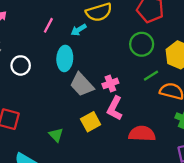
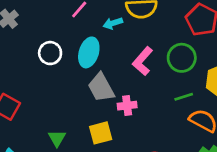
white circle: (21, 65) -> (50, 53), moved
pink cross: (110, 83) -> (127, 106), moved
pink L-shape: (115, 108) -> (143, 61), moved

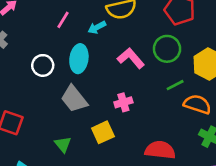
pink L-shape: (143, 61) -> (131, 58), turned 108
gray trapezoid: (101, 88) -> (74, 99), moved

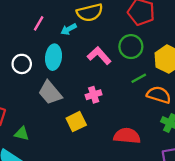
green triangle: (63, 144) -> (22, 134), moved, turned -35

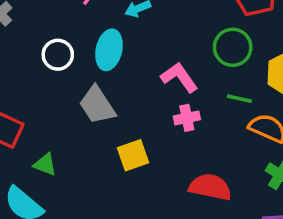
pink L-shape: (99, 56) -> (179, 77), moved
green line: (139, 78) -> (239, 99), turned 35
pink cross: (94, 95) -> (187, 118), moved

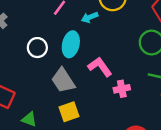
pink L-shape: (179, 77) -> (100, 67), moved
yellow square: (133, 155) -> (69, 112), moved

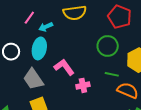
cyan arrow: (90, 17) -> (46, 27), moved

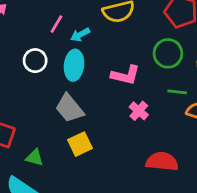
white circle: (11, 52) -> (35, 61), moved
pink L-shape: (64, 67) -> (126, 75), moved, turned 145
pink cross: (83, 85) -> (139, 111), turned -32

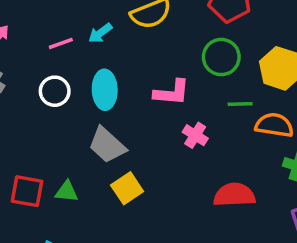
pink line: (56, 24) -> (61, 43), moved, turned 48
cyan arrow: (80, 35) -> (100, 33), moved
green triangle: (35, 158) -> (67, 192), moved

